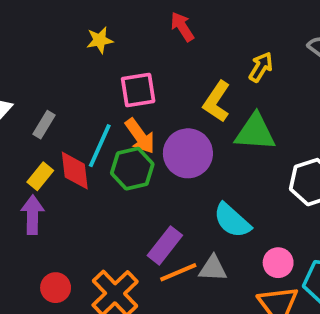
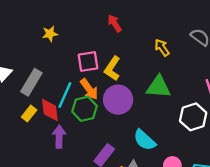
yellow star: (100, 40) -> (50, 34), moved
yellow arrow: (261, 67) -> (162, 48), turned -66
yellow L-shape: (217, 102) -> (112, 68), moved
gray rectangle: (44, 125) -> (31, 82), size x1.6
purple arrow: (33, 215) -> (59, 137), moved

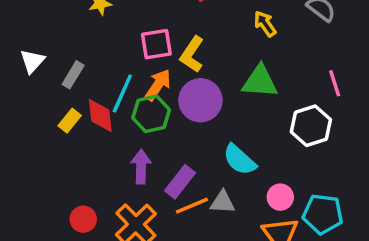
gray rectangle: (31, 82) -> (73, 75), size x0.7
orange arrow: (89, 89) -> (158, 85), turned -110
purple arrow: (59, 137) -> (141, 167), moved

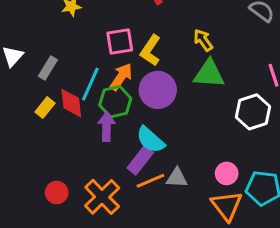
yellow arrow: (265, 24) -> (203, 40), moved
cyan semicircle: (240, 160) -> (150, 140), moved
purple arrow: (141, 167) -> (106, 127), moved

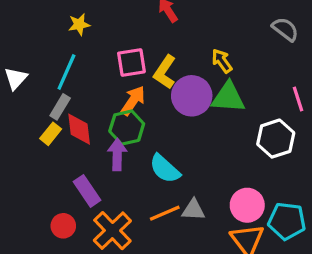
gray rectangle: (48, 68) -> (60, 107), moved
cyan line: (90, 84) -> (66, 72), moved
purple circle: (158, 90) -> (192, 96), moved
purple rectangle: (140, 160) -> (87, 191), moved, turned -72
pink circle: (227, 173) -> (247, 205), size x1.4

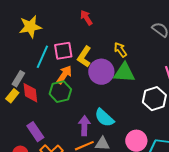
yellow star: (79, 24) -> (30, 27), size x1.6
cyan line: (66, 72) -> (42, 57), moved
purple arrow: (117, 154) -> (84, 126), moved
cyan semicircle: (165, 169) -> (104, 118), moved

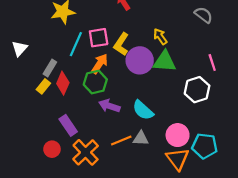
red diamond: (30, 93) -> (63, 83), turned 30
purple arrow: (84, 126) -> (109, 106), moved, turned -72

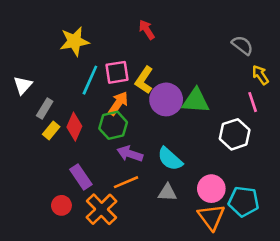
yellow arrow: (160, 37) -> (260, 75), moved
gray rectangle: (50, 68) -> (45, 109), moved
orange line: (121, 140) -> (126, 182), moved

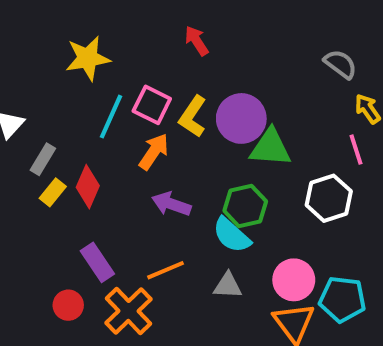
pink square: (117, 72) -> (152, 105), turned 35
purple circle: (166, 99) -> (241, 118), moved
green hexagon: (113, 125) -> (245, 206), moved
purple arrow: (130, 154) -> (171, 204), moved

